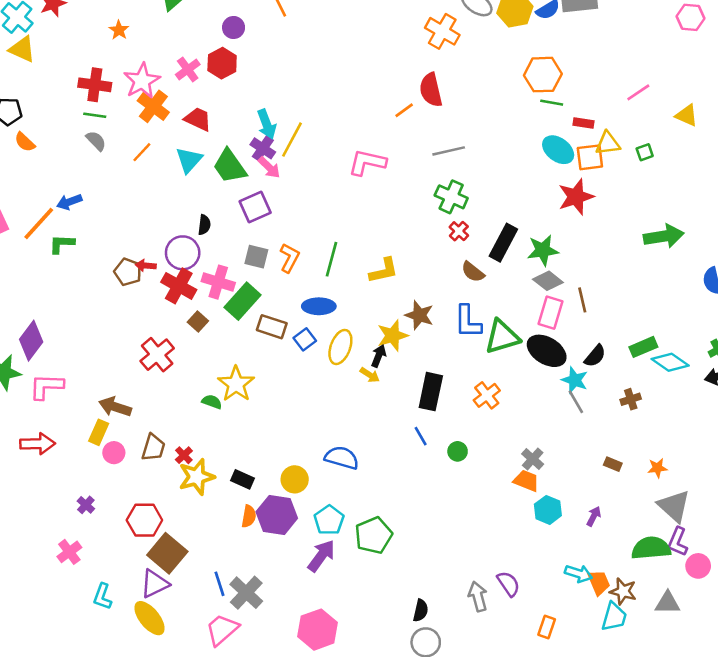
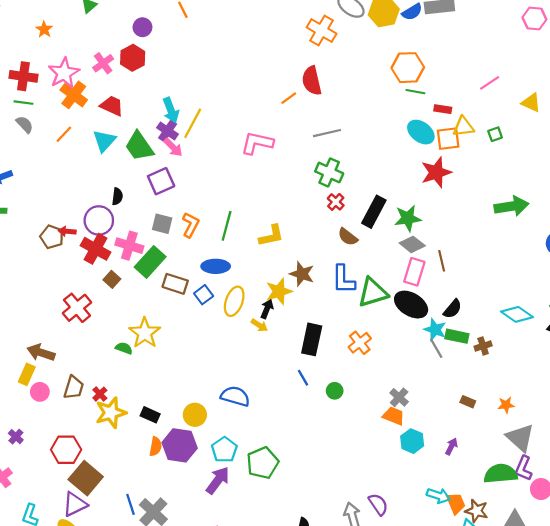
green rectangle: (643, 347) -> (457, 336), moved, turned 35

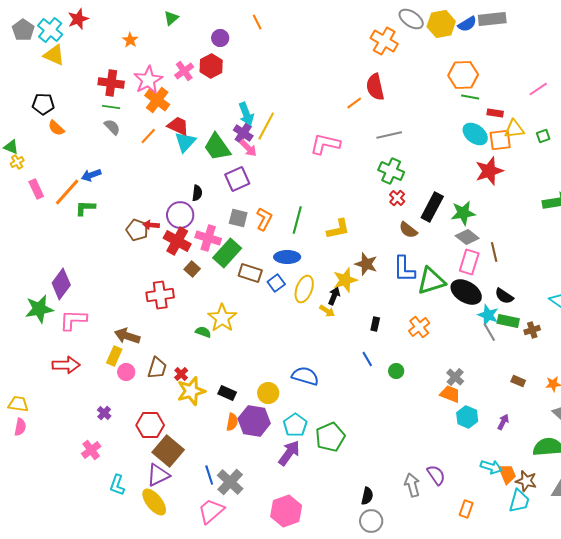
red trapezoid: (112, 106) -> (178, 126), moved
red cross: (77, 308) -> (160, 295), turned 32
black semicircle: (453, 309) -> (504, 296), turned 84
black rectangle: (312, 339) -> (375, 324), size x0.5

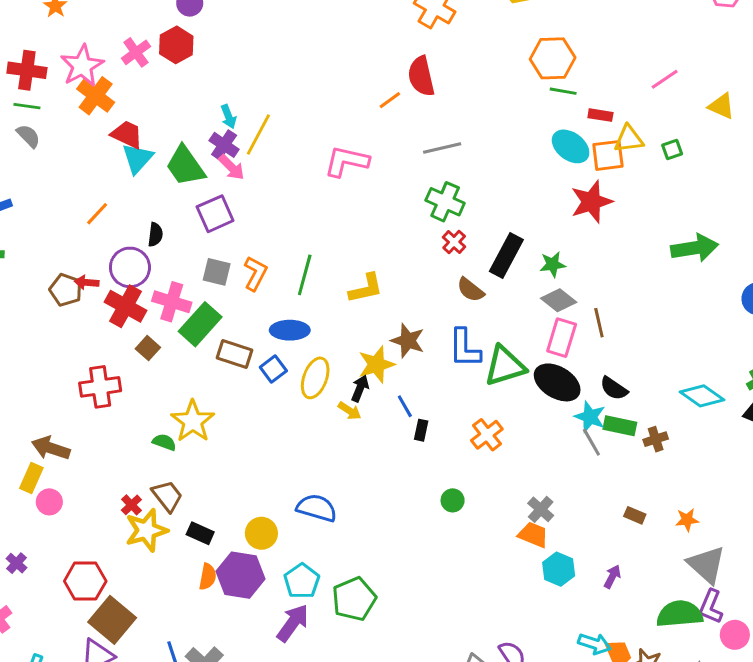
cyan arrow: (246, 114) -> (229, 117), size x0.7
orange line: (148, 136) -> (97, 214), moved
green star: (463, 213) -> (553, 264), size x0.7
blue line: (367, 359) -> (405, 406), moved
brown trapezoid: (157, 368) -> (167, 496), moved, turned -55

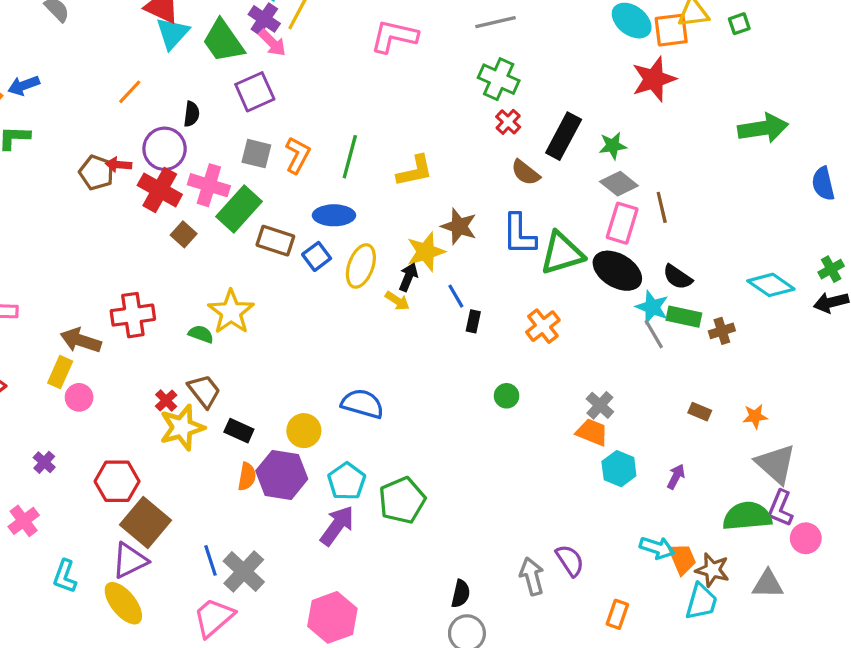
red cross: (100, 387) -> (133, 315), moved

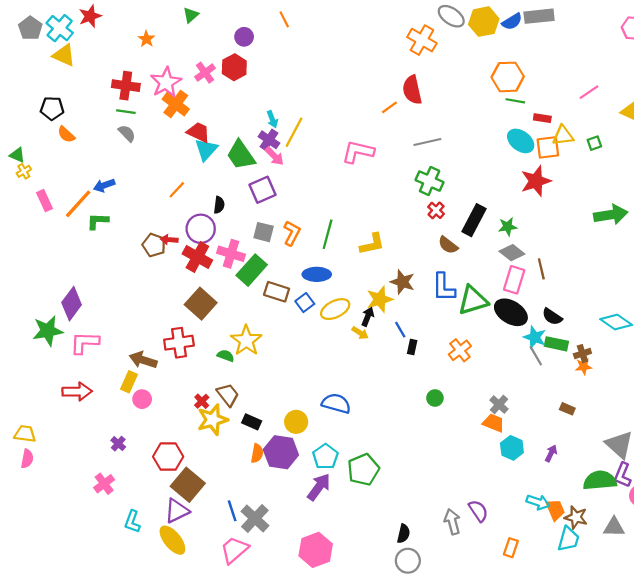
brown square: (184, 234) -> (201, 304), moved, size x1.8
yellow ellipse: (361, 266) -> (335, 309), turned 44
orange star: (755, 416) -> (584, 367), moved

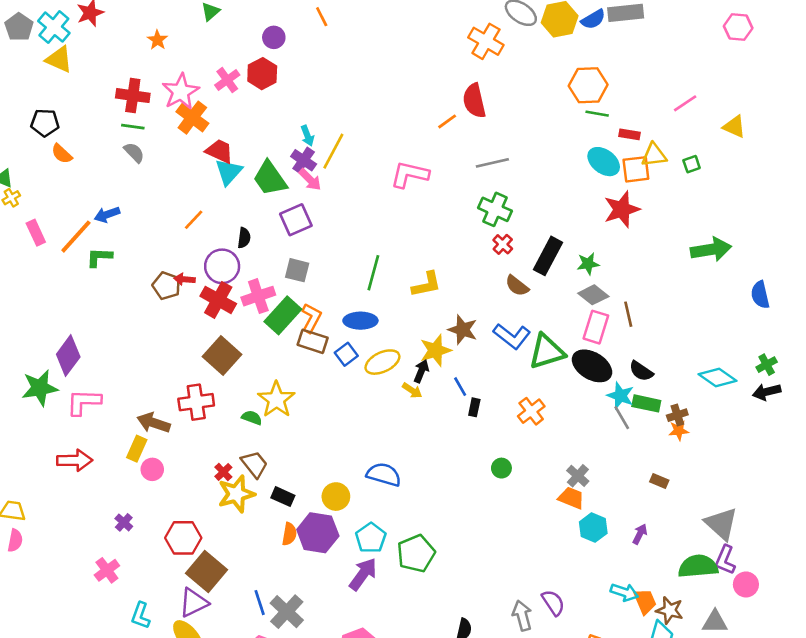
orange L-shape: (292, 233) -> (311, 318), moved
pink cross: (231, 254) -> (258, 296), turned -36
blue L-shape: (444, 287) -> (512, 336), turned -52

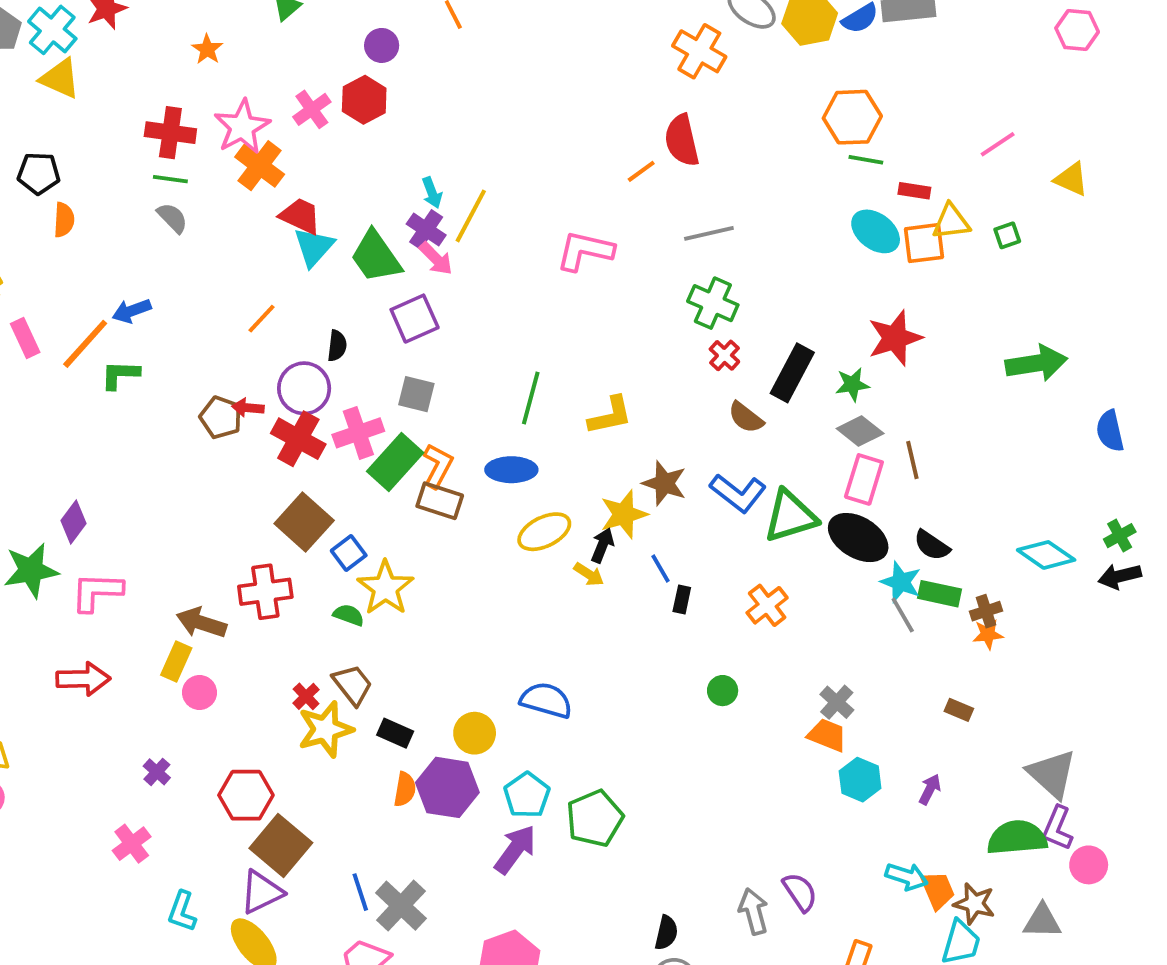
orange semicircle: (62, 154) -> (64, 220), turned -130
red star: (622, 209) -> (895, 338), moved
blue square: (346, 354) -> (349, 553), moved
purple diamond: (68, 356) -> (74, 522), size x0.7

